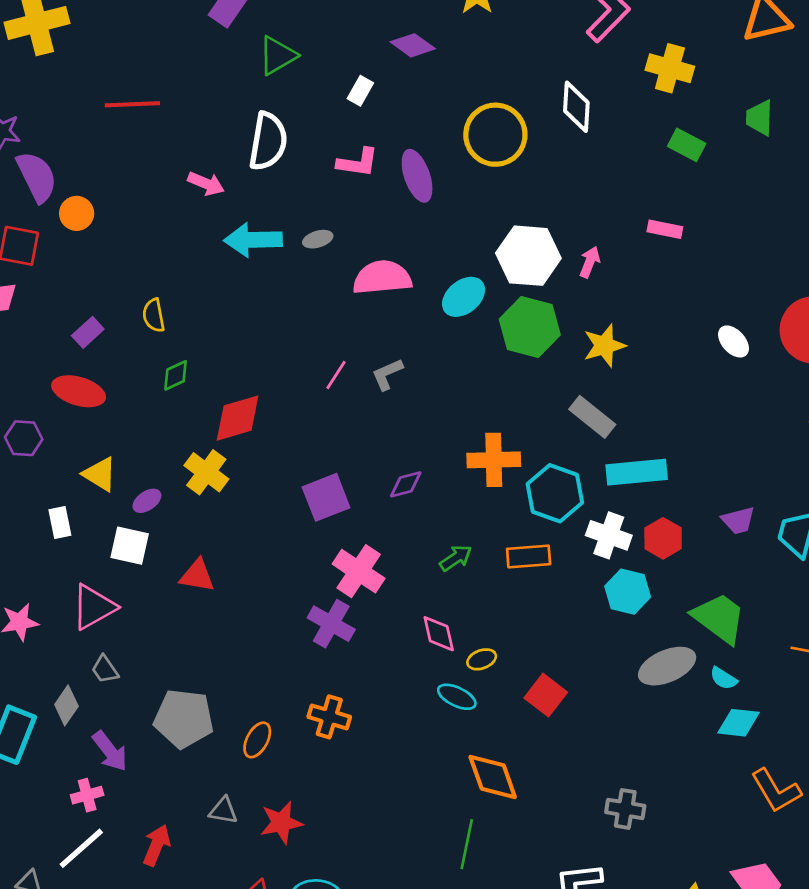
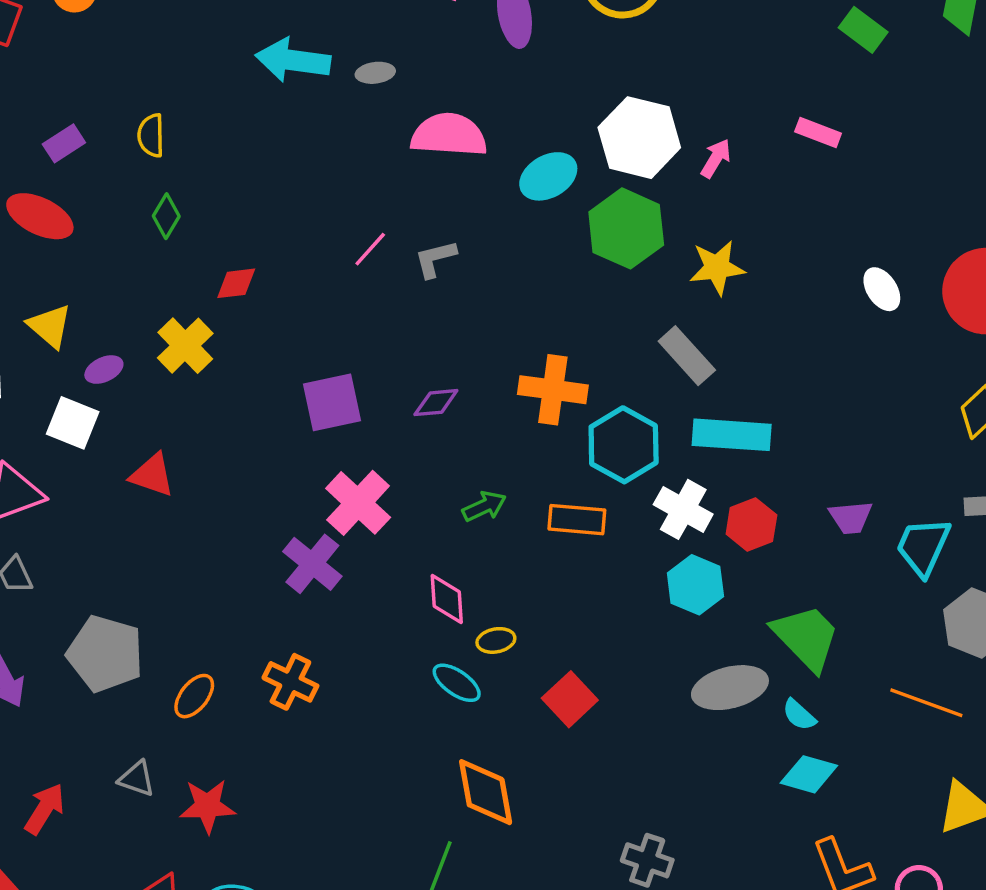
green diamond: (176, 375) -> (166, 216), turned -44
red diamond: (238, 418) -> (236, 283), size x0.6

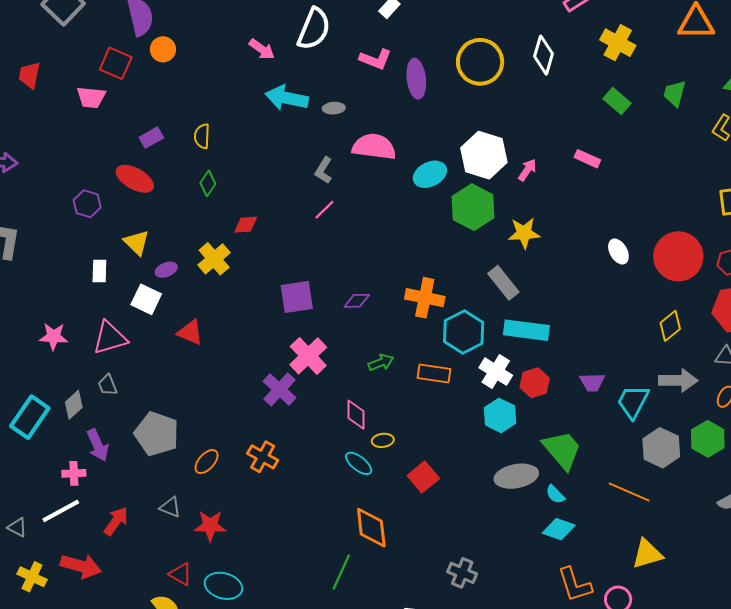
gray L-shape: (435, 259) -> (324, 170), moved, turned -48

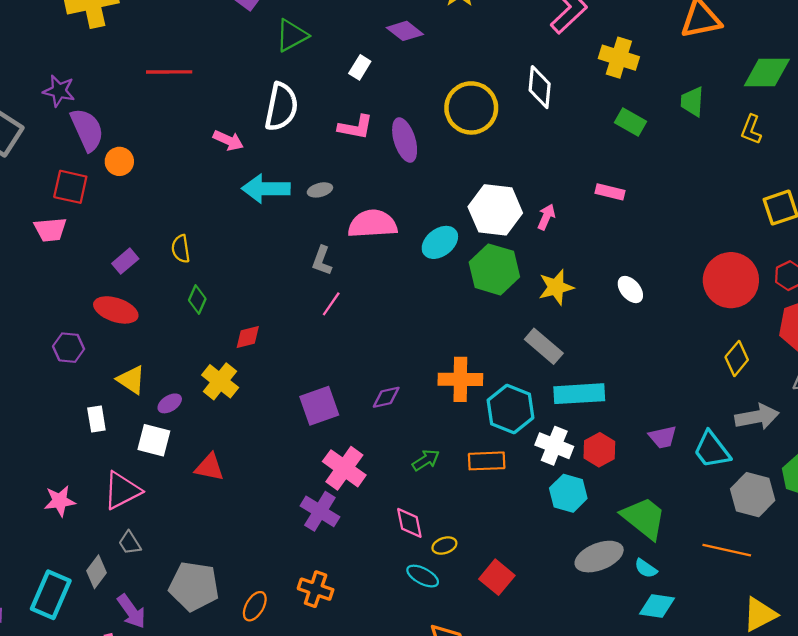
white ellipse: (618, 252) -> (630, 290), moved
cyan trapezoid: (633, 402) -> (712, 450), turned -54

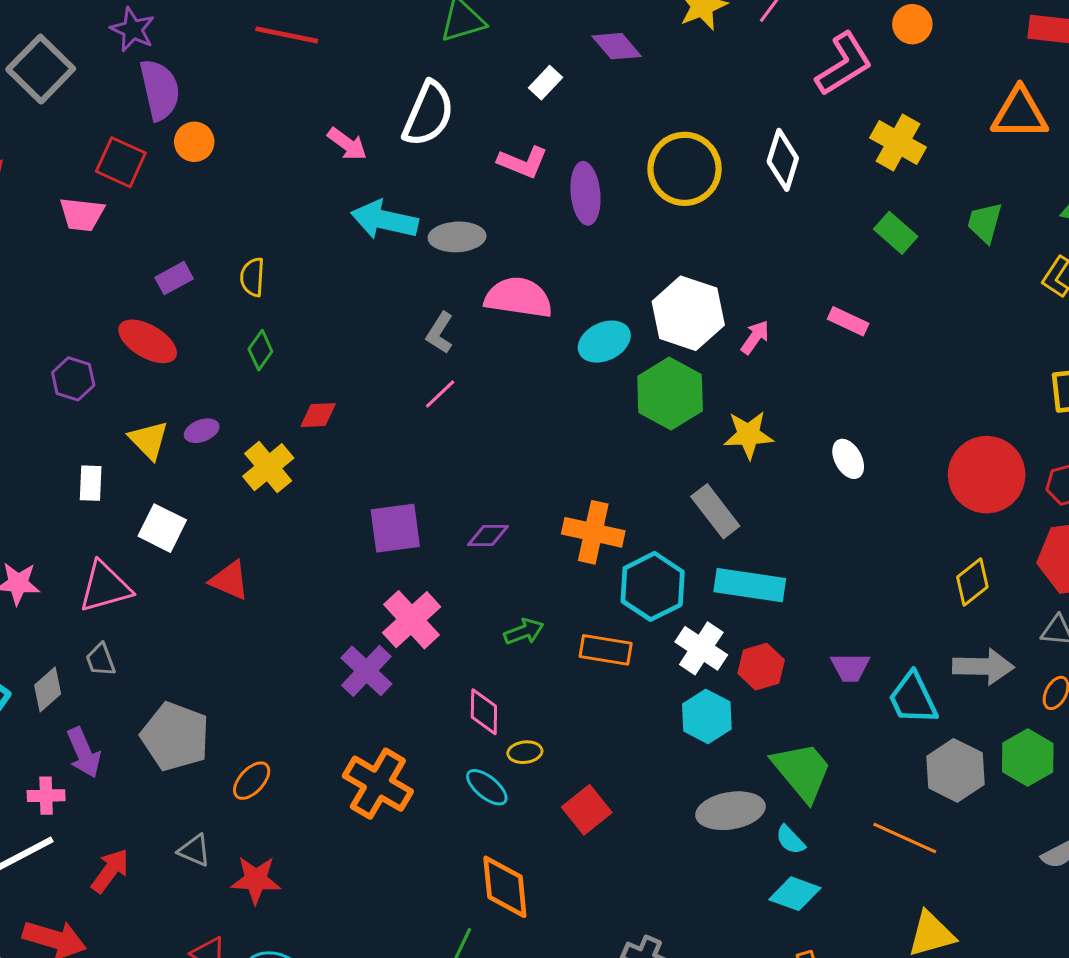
gray ellipse: (320, 190) -> (457, 237), size x1.6
purple ellipse: (170, 403) -> (202, 431), moved
orange cross: (316, 589) -> (378, 784), moved, size x1.4

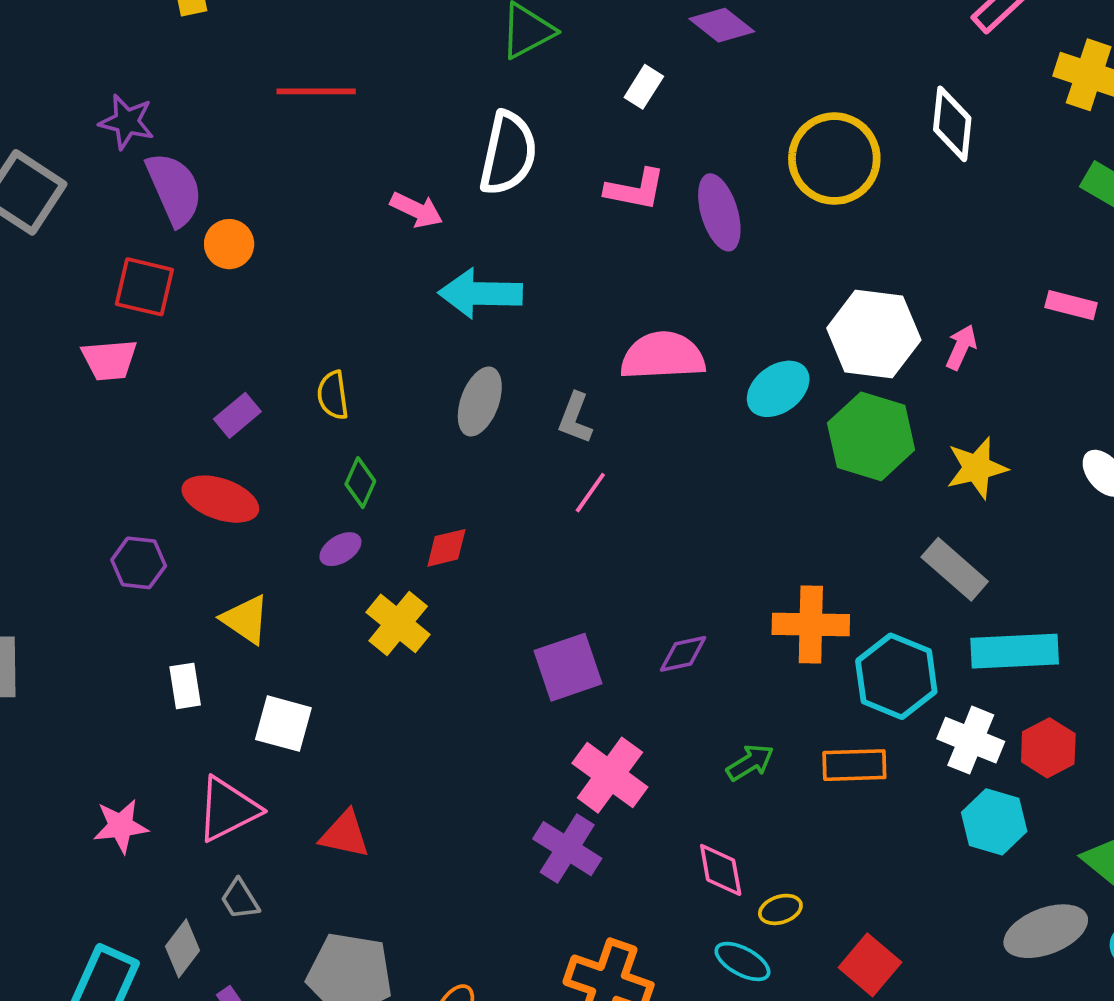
gray ellipse: (457, 237) -> (480, 402), moved, turned -56
purple ellipse: (202, 431) -> (340, 549), moved
red triangle: (230, 580) -> (345, 834), moved

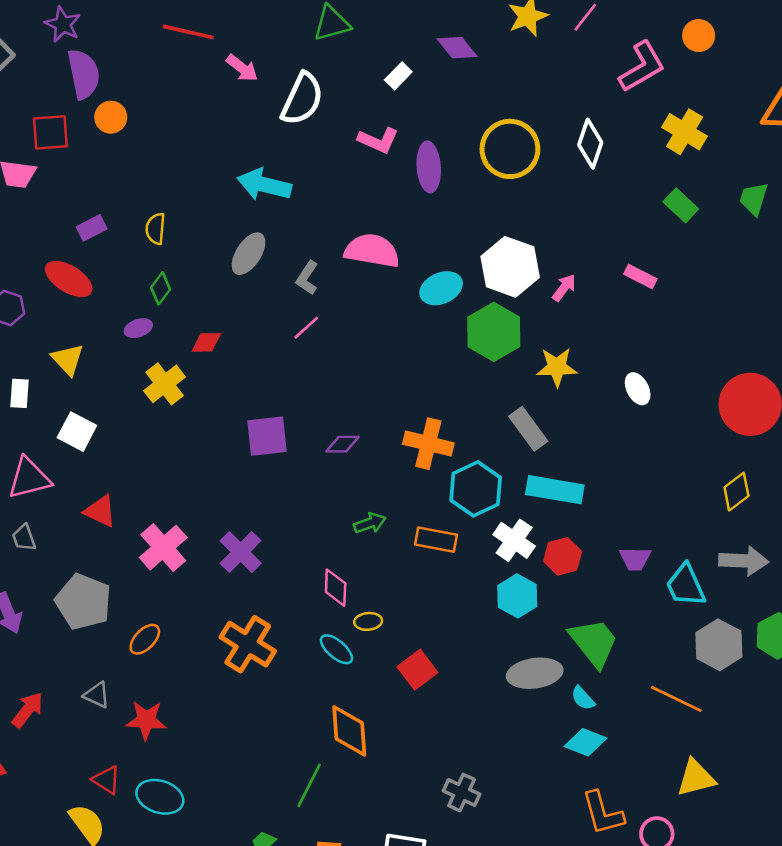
pink arrow: (416, 210) -> (242, 68), moved
red square: (144, 287) -> (50, 132), turned -30
pink cross: (610, 775) -> (163, 548), moved

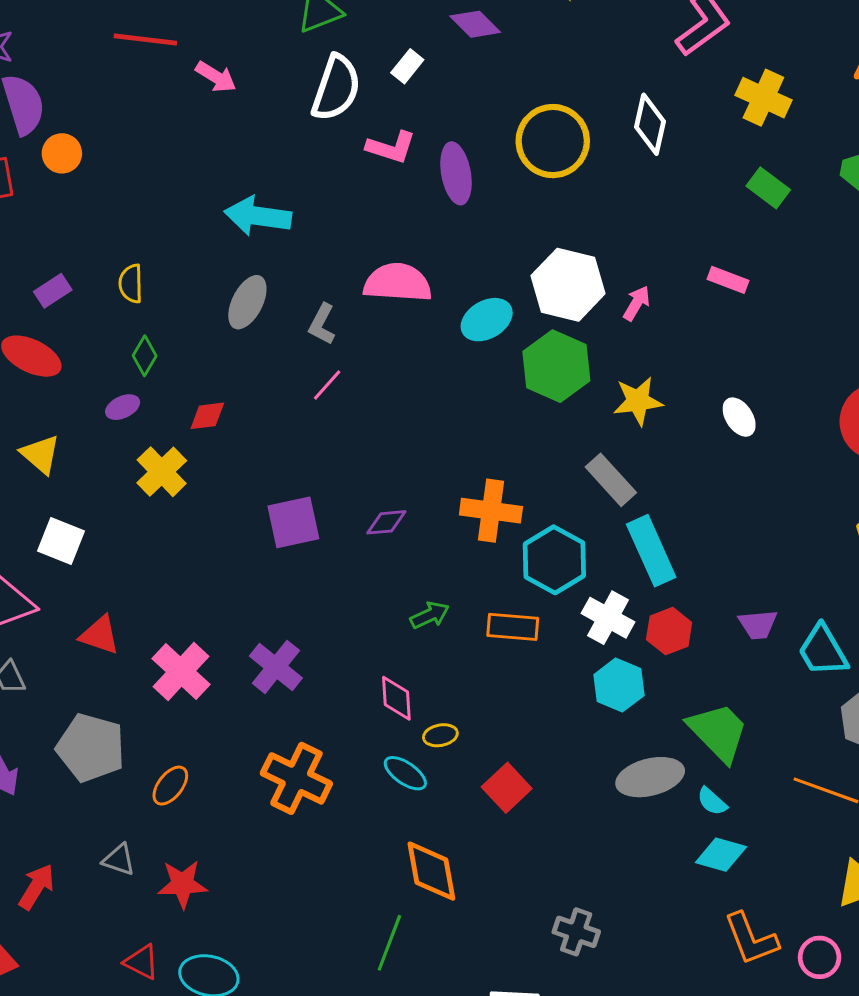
white semicircle: (302, 99) -> (336, 88), moved
cyan rectangle: (555, 490) -> (651, 551), turned 62

